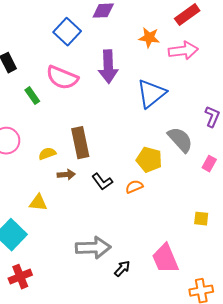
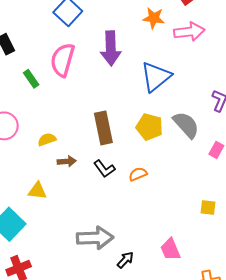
pink semicircle: (62, 78) -> (63, 60), turned 84
brown rectangle: (80, 143) -> (103, 128), moved
yellow pentagon: (149, 160) -> (149, 127), moved
pink trapezoid: (165, 259) -> (170, 249), size x0.7

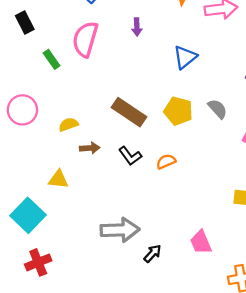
purple arrow: (111, 48) -> (137, 27), size x0.5
blue triangle: (156, 77) -> (185, 57), size x0.7
gray semicircle: (186, 125) -> (218, 109), size x0.7
brown rectangle: (103, 128) -> (129, 112), turned -44

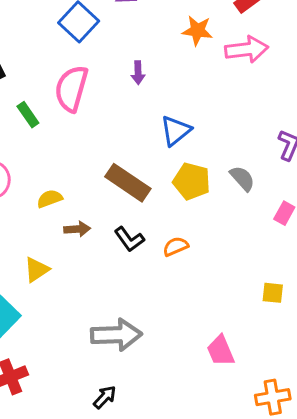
blue triangle: (185, 57) -> (176, 131), moved
yellow triangle: (58, 179) -> (37, 270), turned -40
black arrow: (153, 253) -> (105, 397), moved

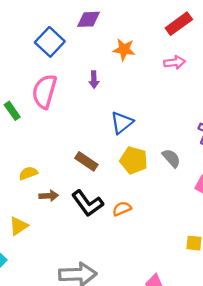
orange star: (197, 31) -> (124, 49), moved
pink arrow: (247, 49) -> (175, 62), size x0.7
brown rectangle: (128, 183) -> (86, 161), size x0.7
black L-shape: (129, 239) -> (87, 203), size x1.4

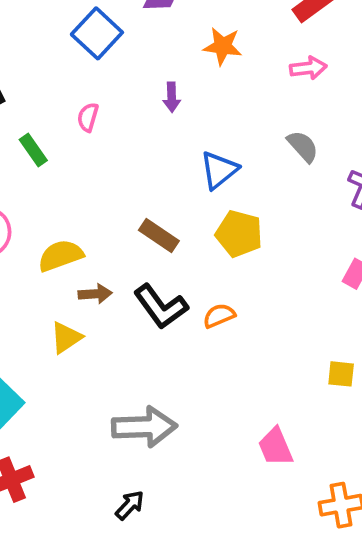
pink semicircle: (44, 91) -> (88, 117), size x0.5
gray semicircle: (171, 158) -> (303, 146), moved
yellow semicircle: (28, 173) -> (61, 256), size x1.4
yellow triangle: (19, 226) -> (66, 338), moved

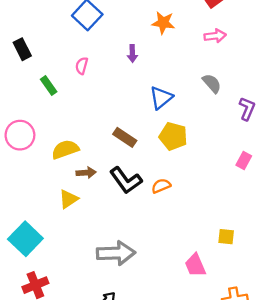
yellow square: (341, 374) -> (226, 237), moved

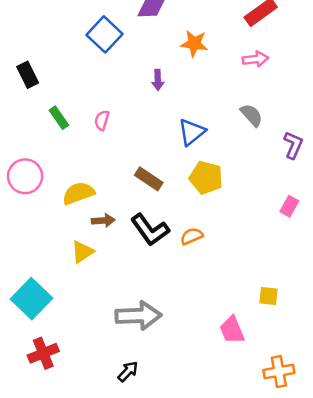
pink semicircle: (82, 66) -> (102, 120), moved

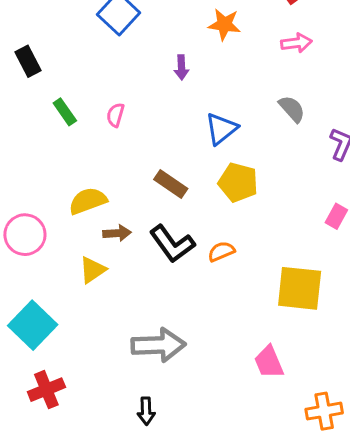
pink circle: (25, 176) -> (25, 235), moved
yellow square: (268, 296) -> (300, 288), moved, size x2.0
black arrow: (128, 372) -> (146, 411), turned 135

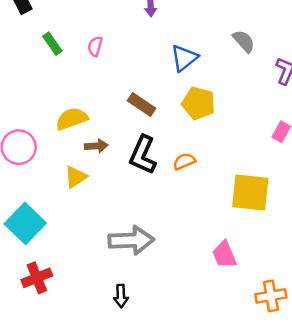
black L-shape: (172, 244) -> (143, 155), turned 60

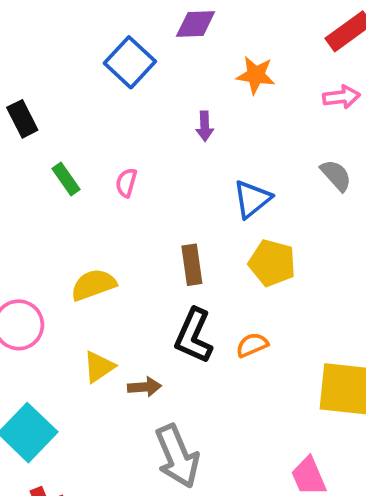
brown rectangle: (142, 104) -> (192, 265), turned 48
brown arrow: (96, 146) -> (144, 387), moved
gray arrow: (131, 240) -> (177, 456), turned 69

